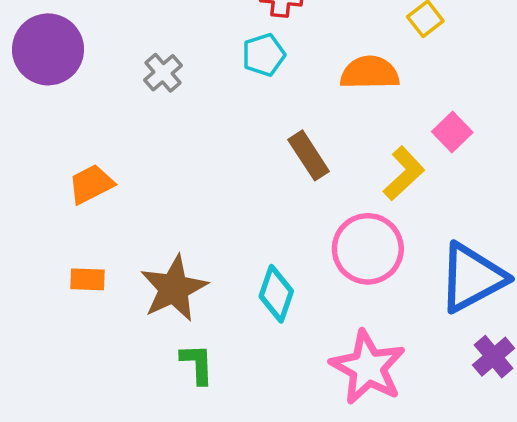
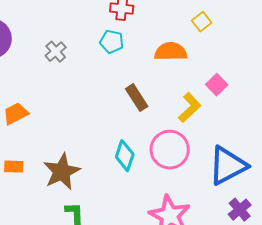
cyan pentagon: (264, 55) -> (112, 42), turned 30
cyan diamond: (276, 294) -> (125, 156), moved

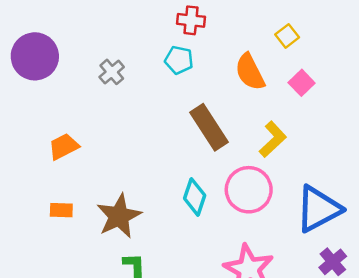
orange semicircle: (171, 52) -> (250, 72), turned -116
pink square: (217, 85) -> (302, 83), moved
brown rectangle: (137, 98) -> (209, 127), size x1.4

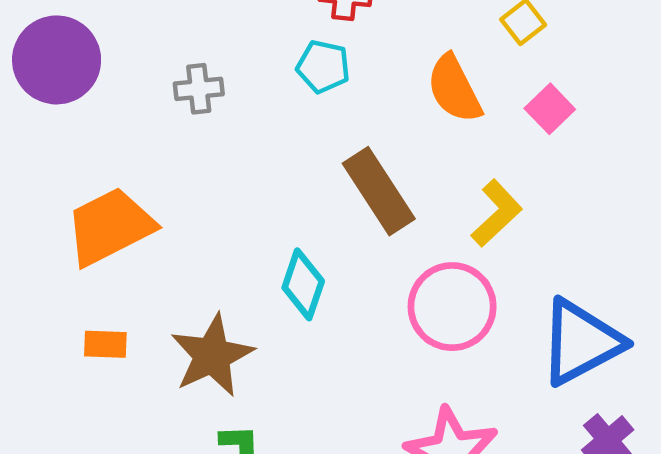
gray cross: (112, 72) -> (199, 89), turned 35
orange trapezoid: (64, 146) -> (110, 227), size x1.6
cyan diamond: (195, 197) -> (303, 284), moved

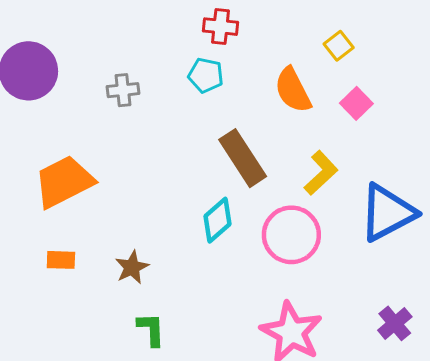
cyan diamond: (303, 284) -> (218, 220), moved, turned 30
blue triangle: (581, 342) -> (387, 213), moved
brown star: (212, 355) -> (132, 267), size x0.6

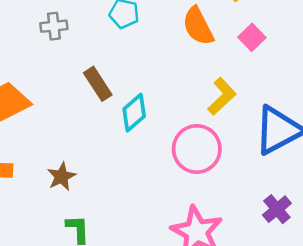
brown rectangle: (243, 158) -> (98, 84), moved, size x0.7
cyan diamond: (218, 220) -> (134, 113), moved
purple cross: (395, 323) -> (277, 209), moved

